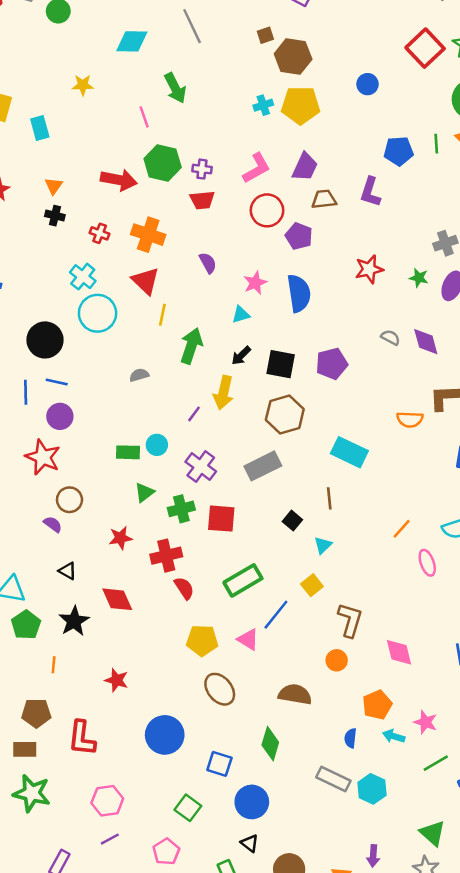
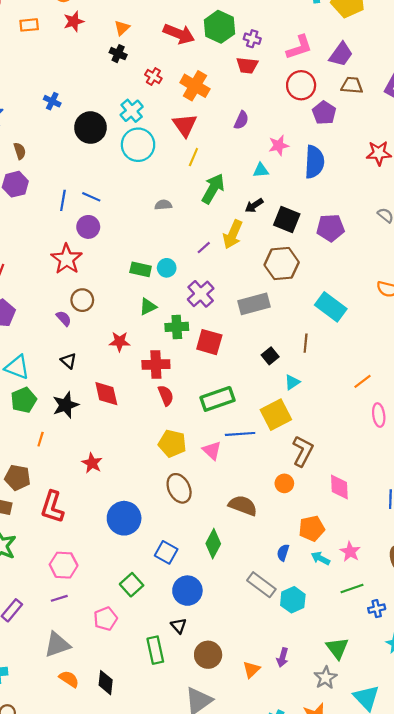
purple semicircle: (208, 263) -> (241, 120), turned 42
black circle: (45, 340) -> (90, 128), moved
yellow square: (312, 585) -> (276, 415), size x1.6
blue line: (276, 615) -> (240, 434), turned 36

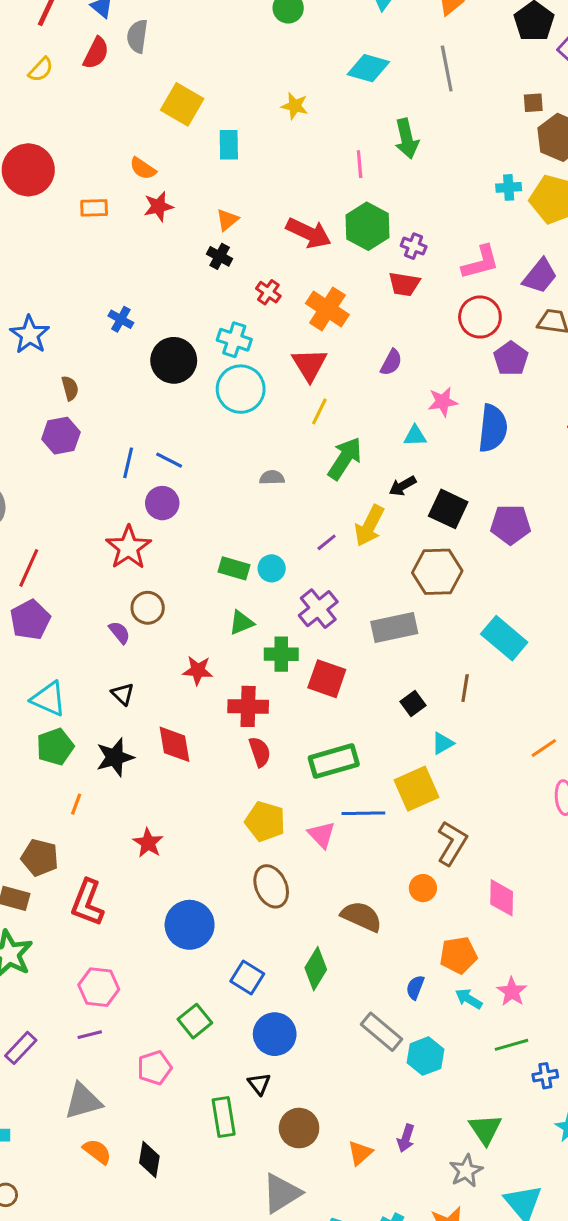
cyan cross: (132, 111) -> (234, 340), turned -35

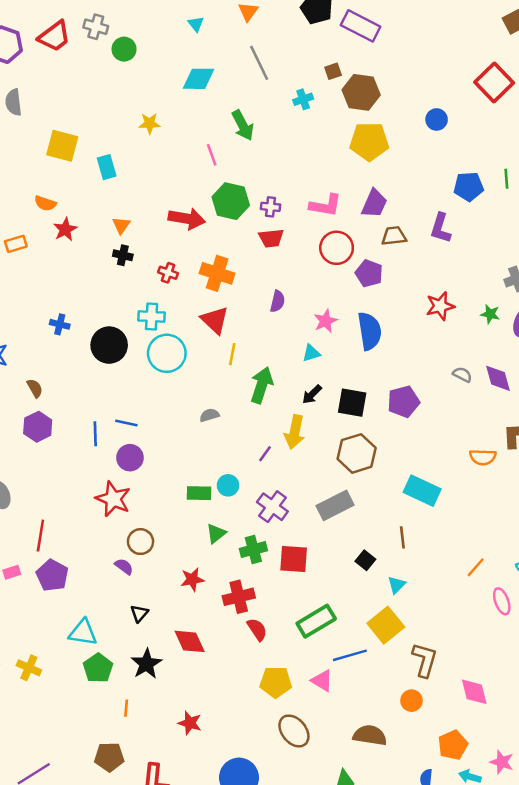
cyan cross: (509, 187) -> (303, 99), moved
pink L-shape: (481, 262) -> (326, 205), turned 40
black triangle: (123, 694) -> (139, 613), turned 42

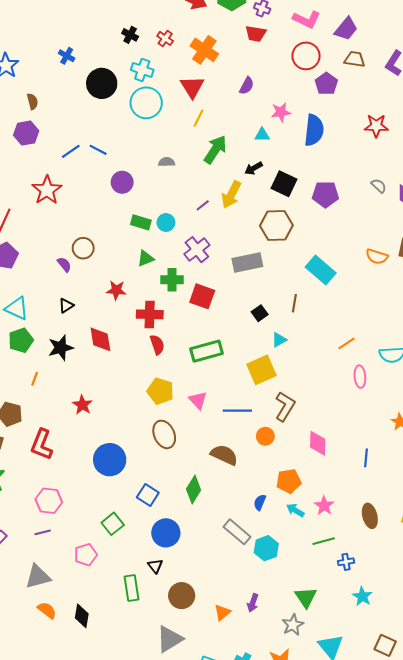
black cross: (123, 255) -> (130, 35), moved
blue line: (95, 434) -> (71, 151), turned 42
purple circle: (130, 458) -> (122, 182), moved
red star: (113, 499) -> (47, 190), moved
blue line: (350, 655) -> (237, 411), moved

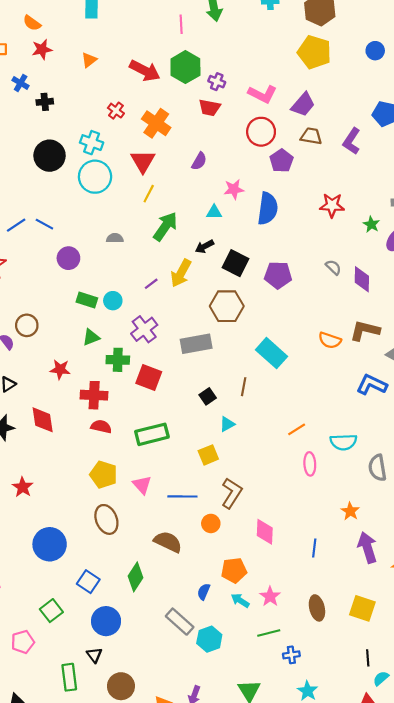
black cross: (130, 35) -> (45, 102), moved, turned -35
blue cross: (67, 56) -> (21, 83), moved
red semicircle: (157, 345) -> (101, 427), turned -60
yellow square: (262, 370) -> (208, 455), size x0.7

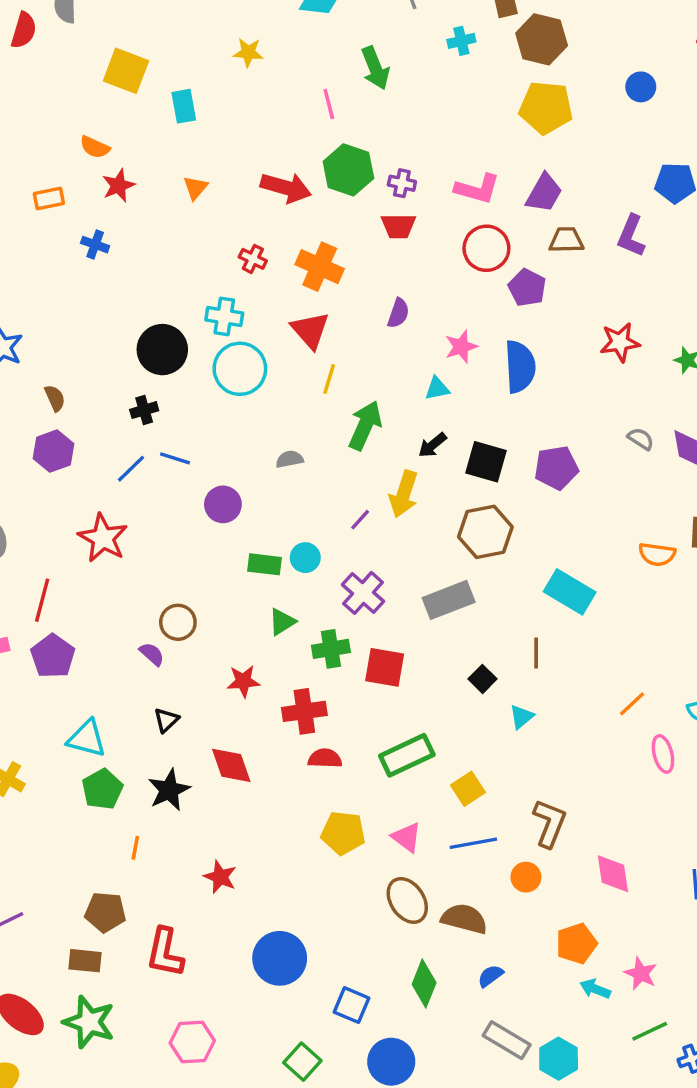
black cross: (45, 102) -> (144, 410), moved
yellow square: (208, 455) -> (468, 789), moved
brown ellipse: (106, 519) -> (407, 900), moved
blue semicircle: (204, 592) -> (490, 976), moved, turned 42

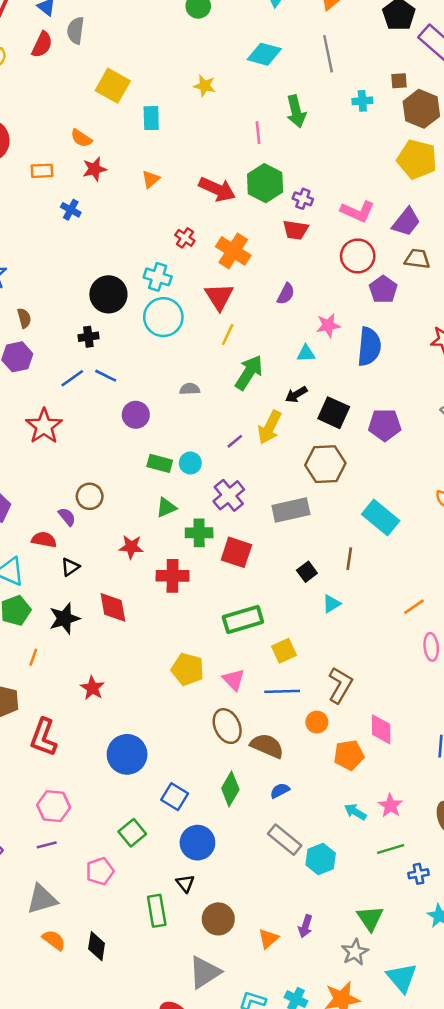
red semicircle: (325, 758) -> (44, 540), moved
orange pentagon: (576, 944) -> (349, 755), moved

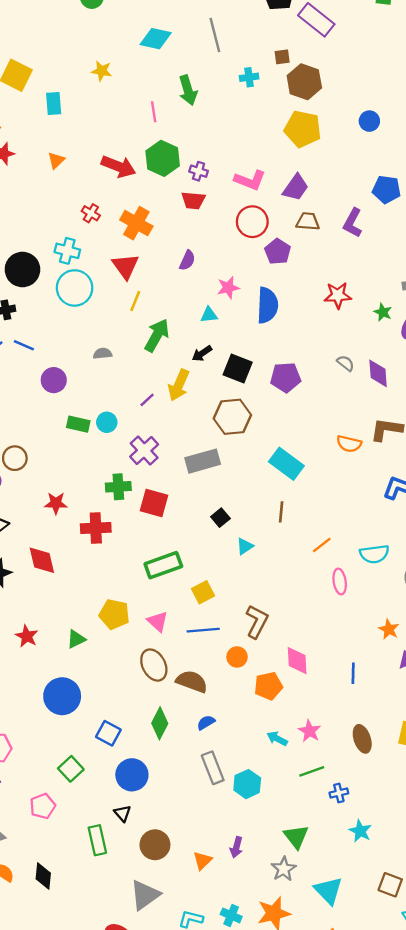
green triangle: (166, 507) -> (76, 639), moved
brown line: (349, 559) -> (281, 512), moved
gray rectangle: (285, 840) -> (213, 768), turned 32

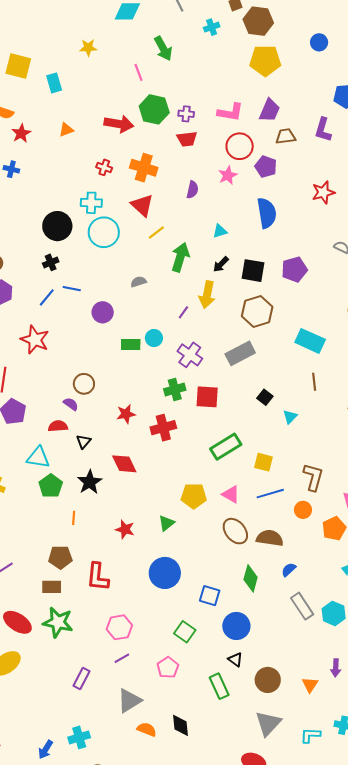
orange triangle: (56, 160) -> (66, 130), turned 35
pink star: (228, 288) -> (228, 175), moved
yellow line: (135, 301) -> (156, 232), turned 42
yellow square: (203, 592) -> (263, 462), turned -36

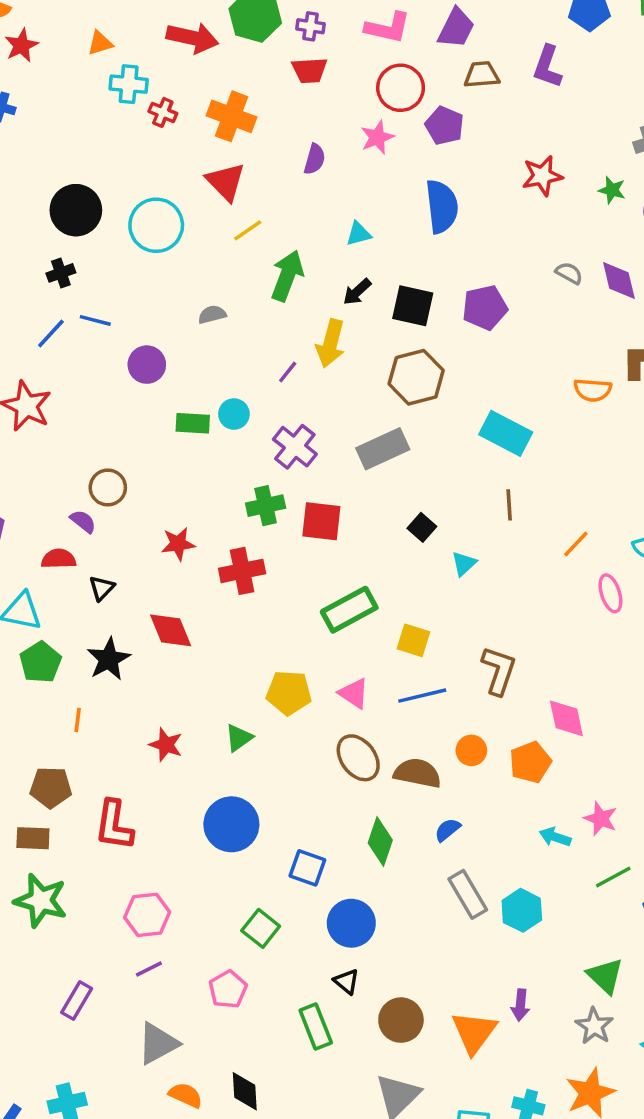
cyan cross: (91, 203) -> (129, 84), moved
orange circle: (303, 510) -> (471, 750), moved
orange triangle: (310, 685) -> (474, 1032), size x1.6

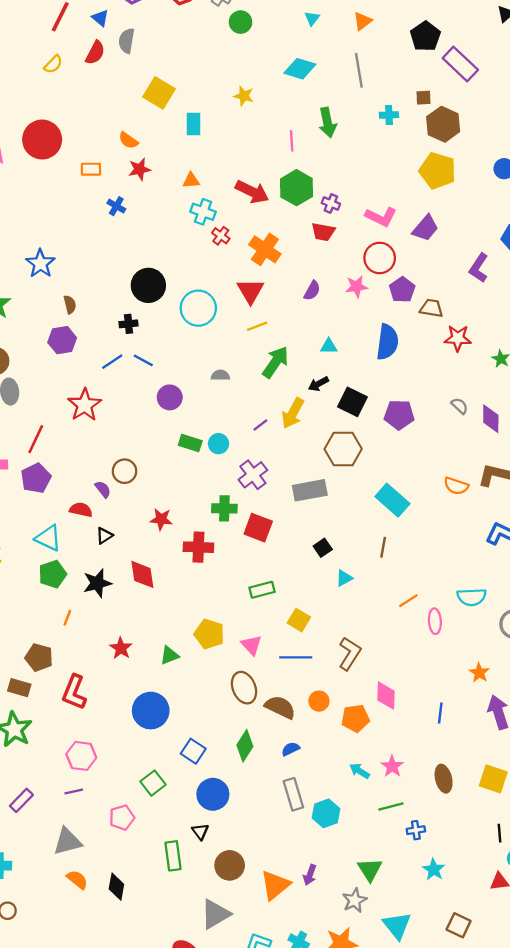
brown trapezoid: (482, 75) -> (431, 308), moved
orange line: (576, 544) -> (408, 601), moved
green rectangle: (349, 610) -> (262, 590), size x0.7

